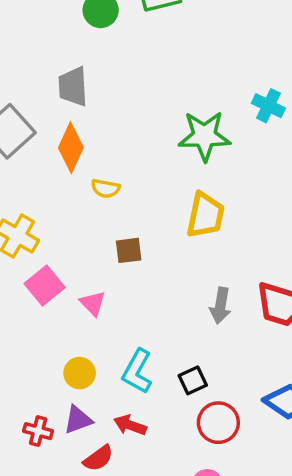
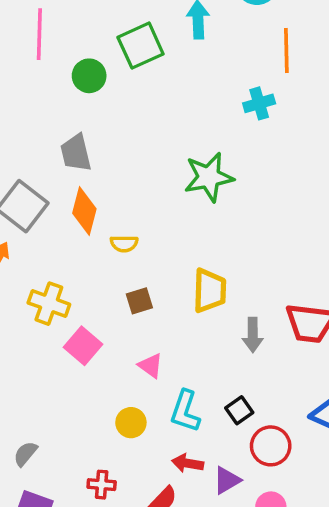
cyan cross: (268, 106) -> (259, 103), moved, turned -32
yellow trapezoid: (205, 215) -> (210, 291), moved
brown square: (129, 250) -> (139, 301), moved
pink triangle: (93, 303) -> (151, 366), moved
purple triangle: (78, 420) -> (227, 480), moved

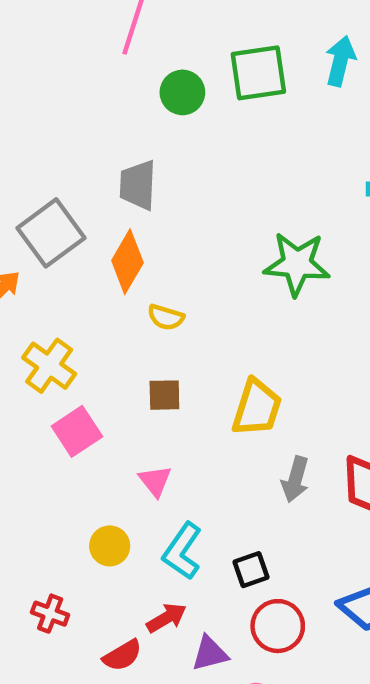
red arrow: (188, 463) -> (166, 618), turned 124

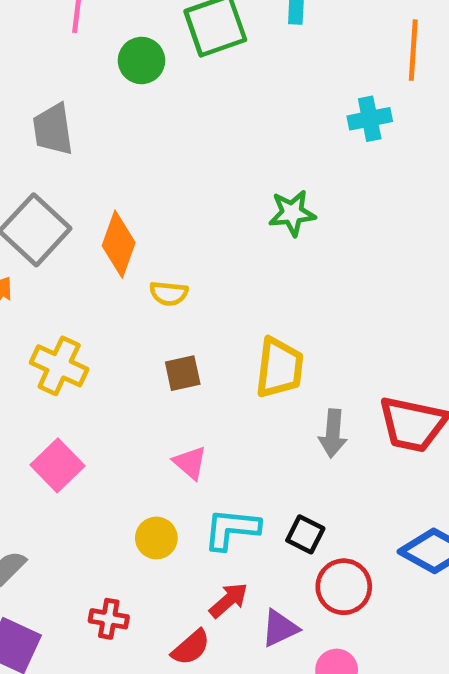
gray trapezoid: (138, 185) -> (53, 129), moved
green star: (297, 264) -> (292, 213), size x0.7
pink square: (77, 431) -> (58, 465), moved
cyan L-shape: (182, 551) -> (232, 529), turned 72
black square: (251, 570) -> (305, 534), turned -33

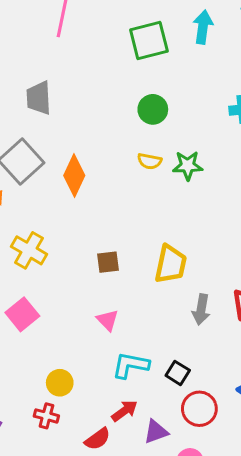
green circle: (141, 60) -> (153, 109), moved
yellow semicircle: (169, 293) -> (150, 161), moved
yellow circle: (156, 538) -> (60, 383), moved

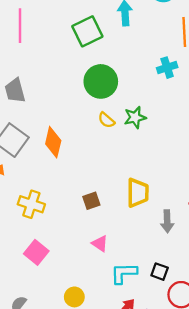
green circle: (153, 109) -> (101, 81), size x1.5
yellow semicircle: (150, 161) -> (106, 120), turned 42

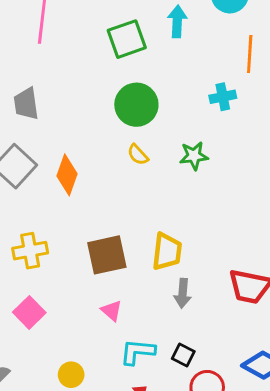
green star: (135, 117) -> (194, 156), moved
brown square: (91, 201) -> (107, 255), size x1.8
yellow cross: (31, 204) -> (30, 251), turned -35
gray arrow: (167, 221) -> (183, 293), moved

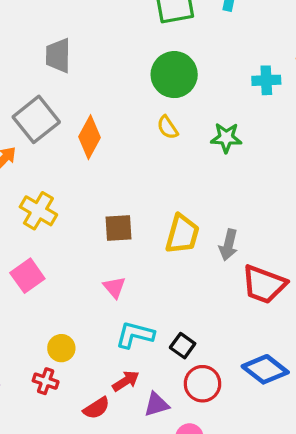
yellow cross: (30, 251) -> (38, 211), turned 32
brown square: (107, 255) -> (118, 228), size x0.7
gray arrow: (183, 293) -> (228, 245), moved

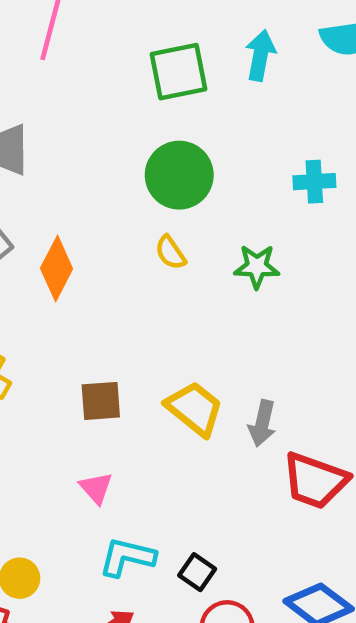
yellow trapezoid: (182, 234) -> (195, 409), turned -66

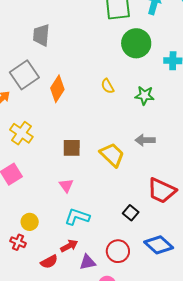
green circle: (179, 175) -> (136, 43), moved
gray arrow: (262, 423) -> (145, 140), moved, turned 72
black square: (197, 572) -> (131, 213), moved

